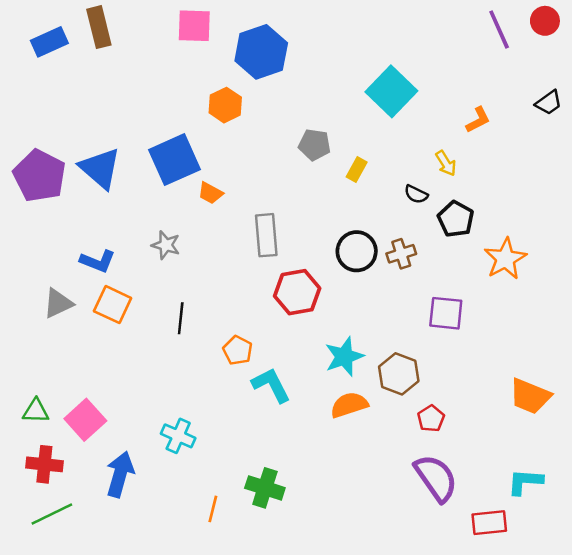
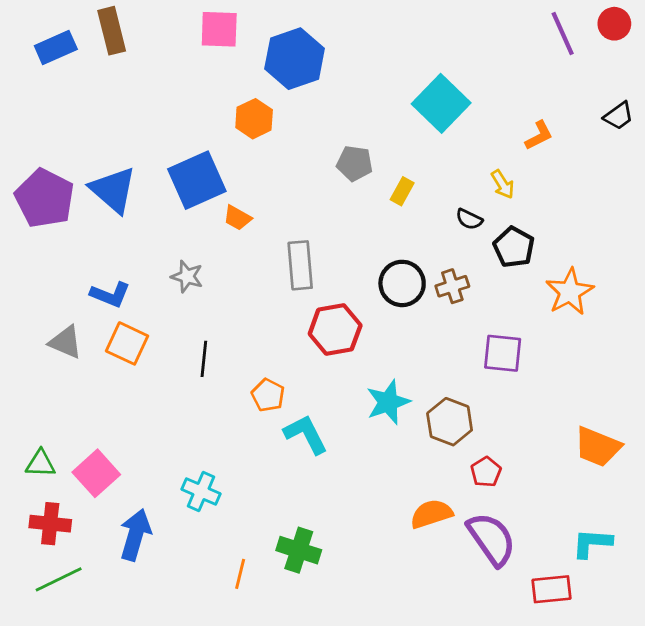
gray triangle: (58, 303) -> (66, 342), turned 48
orange semicircle: (349, 405) -> (431, 514), moved

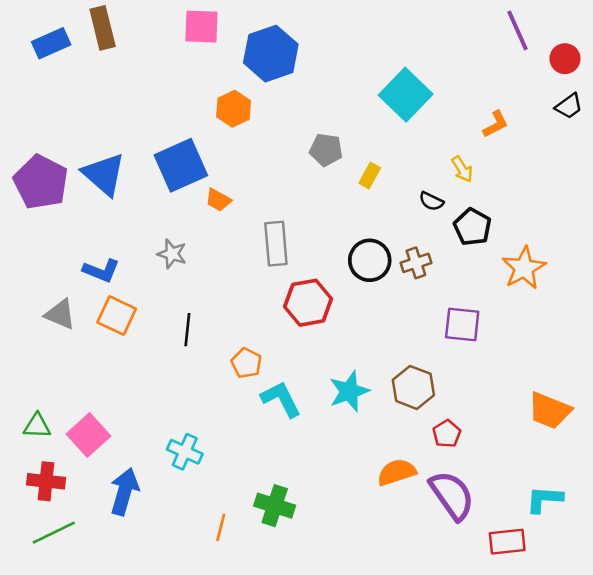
red circle: (614, 24) -> (565, 59), moved
cyan star: (388, 402) -> (349, 391), moved

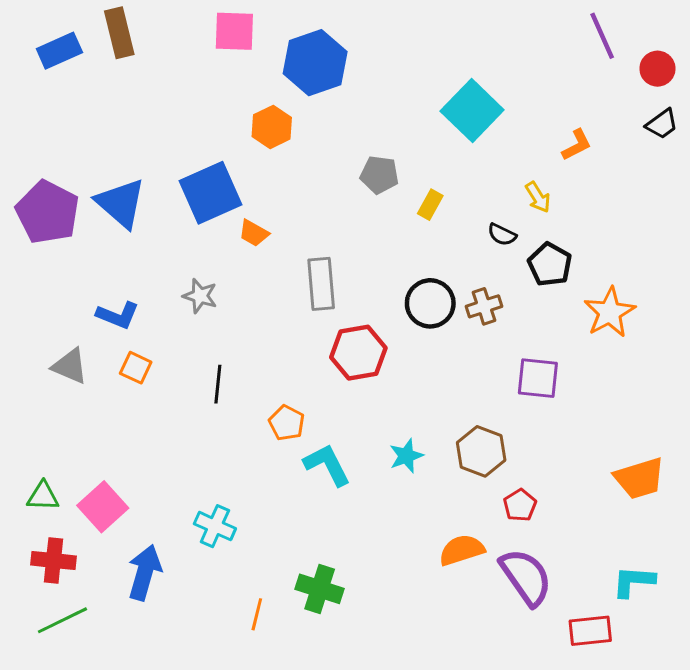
orange square: (117, 316) -> (136, 368), size x0.7
cyan star: (349, 391) -> (406, 456), size x0.7
orange trapezoid: (550, 411) -> (640, 478), turned -39

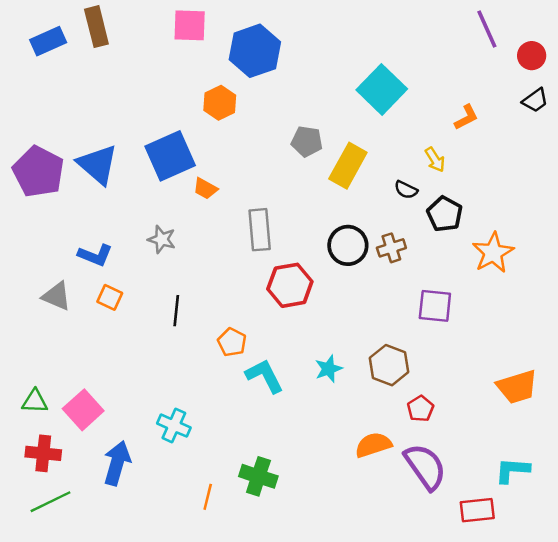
yellow rectangle: (430, 205) -> (348, 166), size x1.8

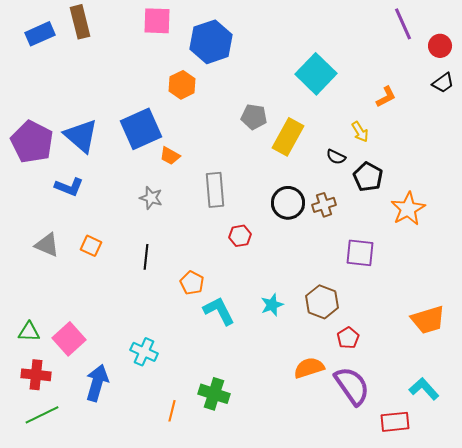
gray star: (162, 239) -> (151, 198), moved
blue L-shape: (95, 255) -> (69, 187), moved
red hexagon: (290, 285) -> (240, 236), size x0.6
cyan L-shape: (512, 470) -> (424, 389), turned 44

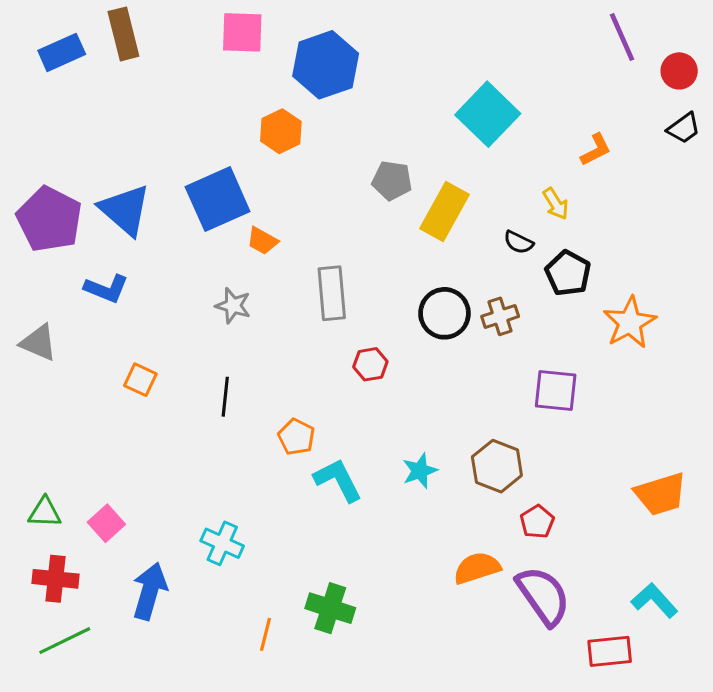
gray triangle: (47, 245) -> (39, 343), moved
pink square: (69, 339) -> (106, 523), size x0.7

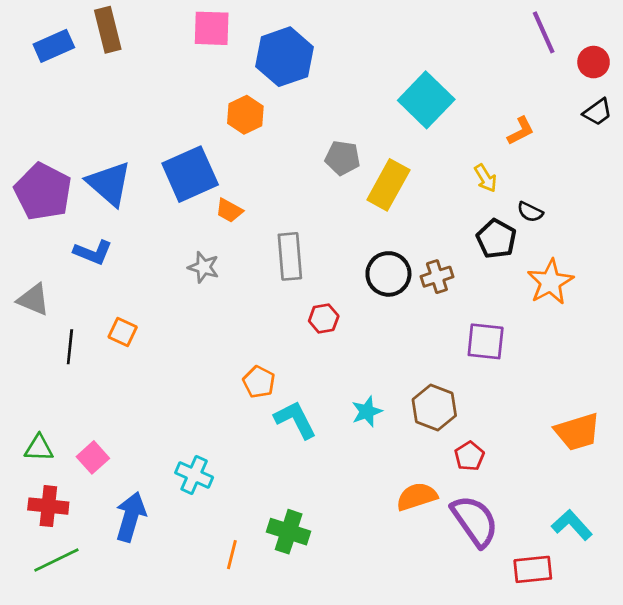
black semicircle: (519, 242) -> (530, 212), moved
black line: (225, 397) -> (70, 347), moved

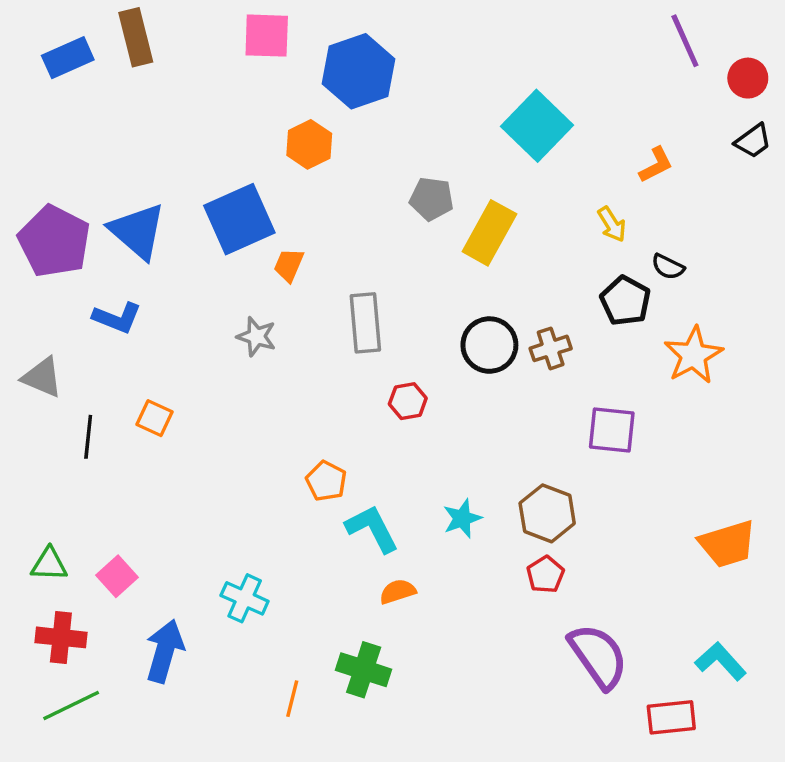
orange trapezoid: (229, 211) -> (289, 265), turned 84
red pentagon: (469, 456) -> (546, 575), moved
orange semicircle: (417, 497) -> (398, 592), moved, size x0.7

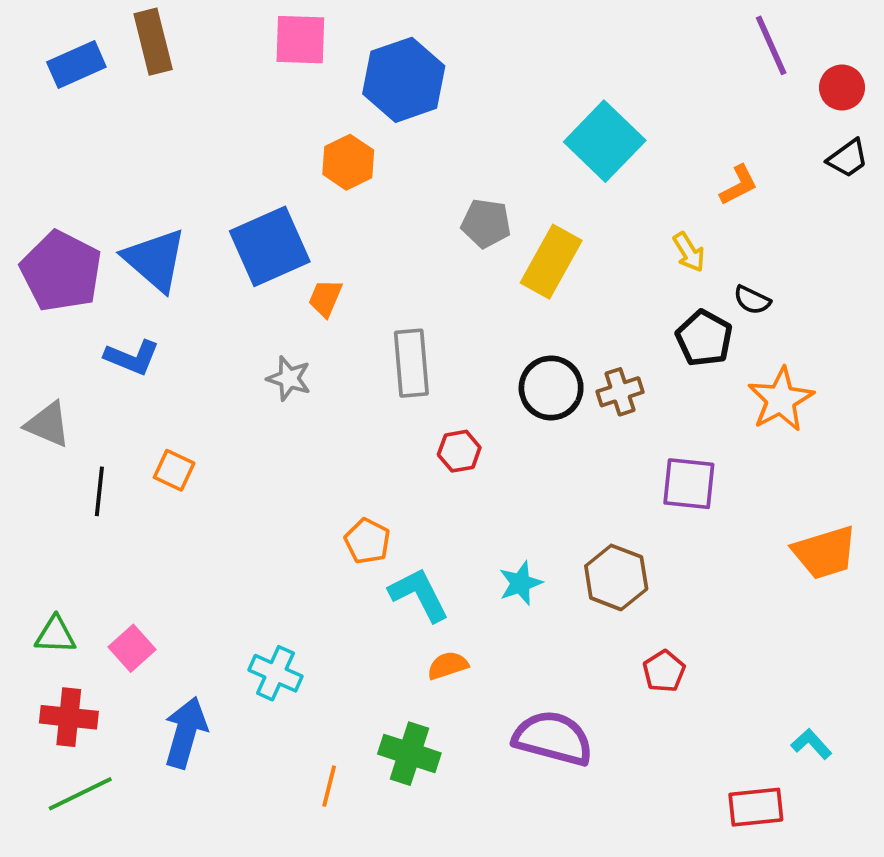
orange trapezoid: (727, 544) -> (825, 553), moved
red pentagon: (546, 575) -> (664, 671), moved
purple semicircle: (598, 656) -> (553, 738), moved, turned -40
cyan L-shape: (721, 661) -> (811, 744), size x0.7

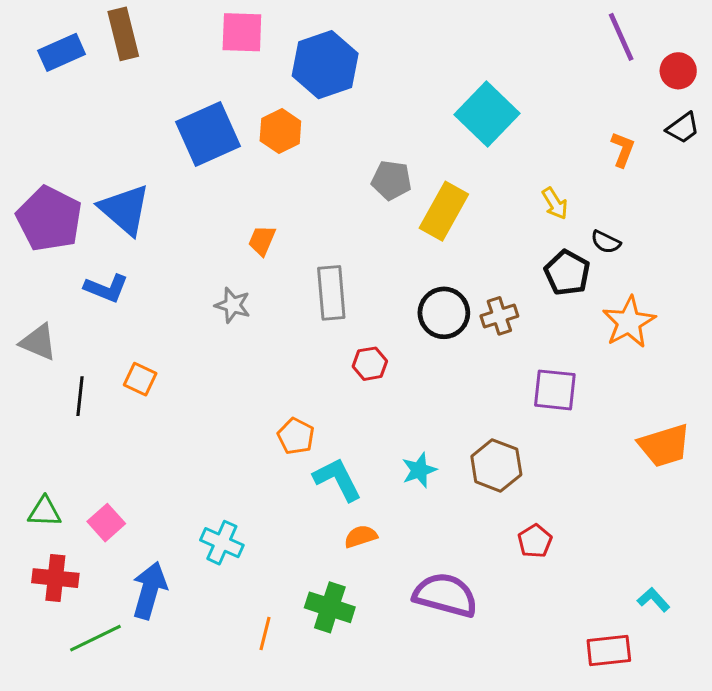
orange L-shape: (739, 185) -> (623, 149), moved, turned -42
blue square: (270, 246) -> (208, 134), moved
green line: (80, 794) -> (95, 638), moved

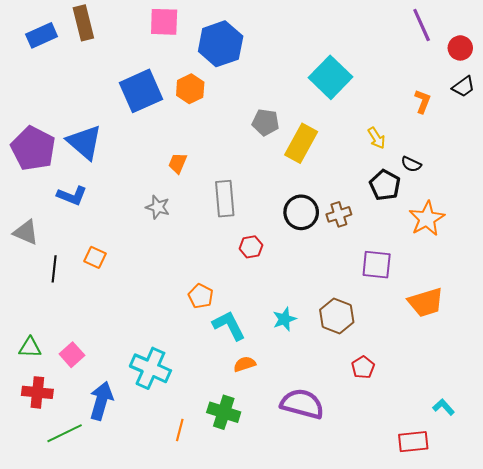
orange trapezoid: (664, 445) -> (426, 302), moved
cyan cross: (222, 543) -> (150, 368), size x1.4

